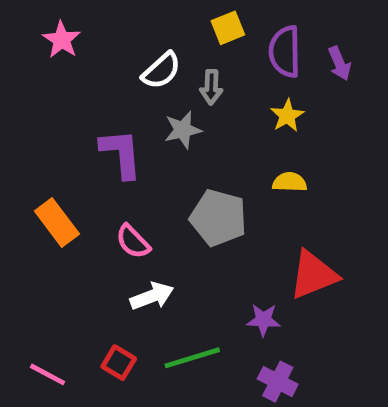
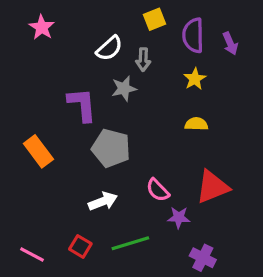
gray pentagon: (218, 218) -> (111, 148), moved
pink semicircle: (133, 241) -> (158, 190), moved
purple cross: (278, 382) -> (203, 258), moved

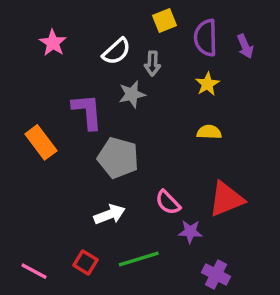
pink star: (42, 27) -> (53, 43), moved
orange rectangle: (38, 151) -> (41, 142), moved

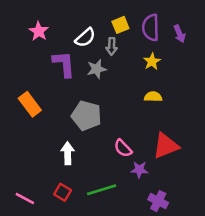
yellow square: (164, 20) -> (120, 25), moved
purple L-shape: (87, 111) -> (64, 64), moved
white arrow: (110, 214) -> (68, 153), moved, turned -70

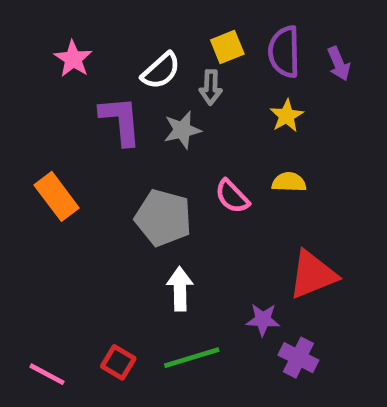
pink semicircle: (123, 148) -> (232, 196), moved
white arrow: (68, 153) -> (180, 289), moved
purple cross: (158, 201) -> (298, 358), moved

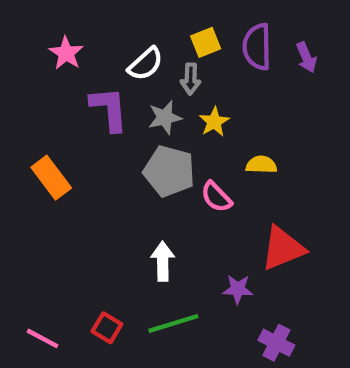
yellow star: (287, 116) -> (214, 122), moved
pink semicircle: (232, 196) -> (216, 197), moved
gray pentagon: (163, 218) -> (169, 171), moved
purple cross: (298, 358) -> (276, 343), moved

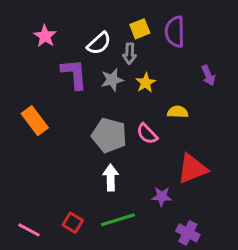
purple arrow: (306, 57) -> (208, 75), moved
gray pentagon: (169, 171) -> (109, 135), moved

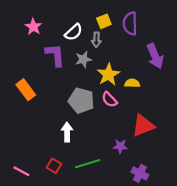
purple arrow: (208, 75) -> (155, 56), size x1.6
yellow star: (146, 83) -> (108, 75), moved, size x1.5
white arrow: (111, 177) -> (67, 132), moved

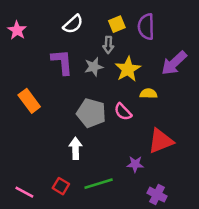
pink star: (33, 27) -> (17, 30), moved
white semicircle: (74, 32) -> (73, 24), moved
purple arrow: (155, 56) -> (174, 63), turned 70
yellow star: (108, 75) -> (128, 69), moved

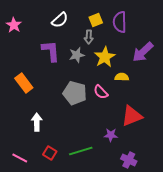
white arrow: (75, 148) -> (37, 122), moved

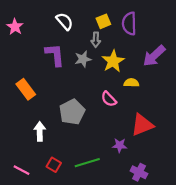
white semicircle: (60, 20) -> (65, 21), turned -90
gray pentagon: (75, 93) -> (72, 112), moved, turned 30

